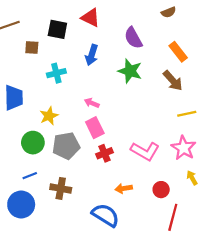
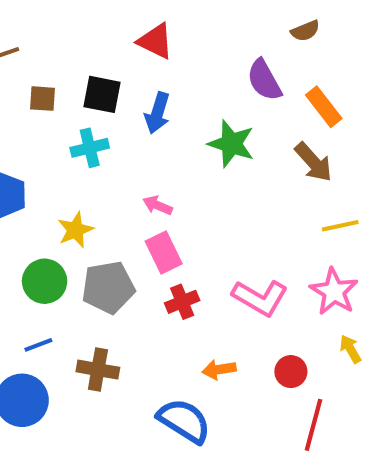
black square: (57, 29) -> (102, 94), moved
purple semicircle: (133, 38) -> (264, 80), moved

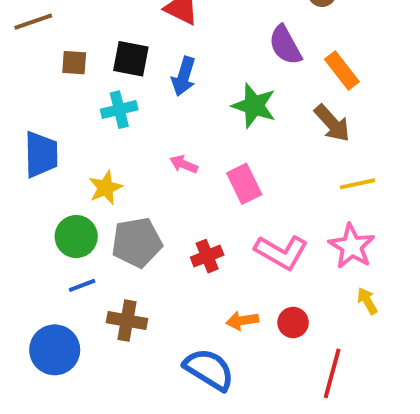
pink rectangle: (164, 252) -> (244, 184), moved
blue line: (38, 345) -> (82, 285), moved
red circle: (291, 372) -> (293, 323), moved

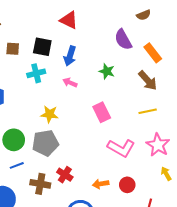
green star: (254, 106) -> (107, 71), size x0.7
pink arrow: (184, 164) -> (70, 83), moved
yellow line: (358, 184) -> (148, 111), moved
yellow star: (105, 188) -> (49, 114), moved, turned 30
red cross: (207, 256) -> (65, 175), moved, turned -35

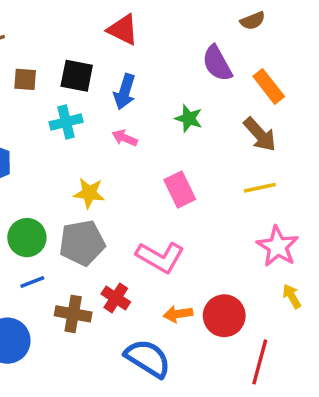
pink L-shape: (121, 148) -> (160, 257), moved
red circle: (127, 185) -> (224, 316), size x1.5

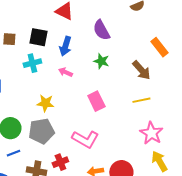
purple semicircle: (217, 63) -> (101, 30), moved
orange rectangle: (269, 86) -> (159, 47), moved
yellow arrow: (292, 296) -> (159, 161), size x1.5
red cross: (116, 298) -> (60, 162), turned 35

